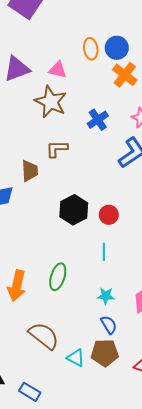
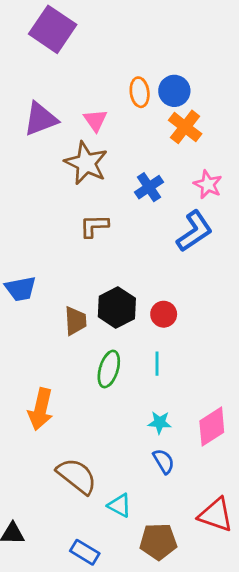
pink triangle: (58, 70) -> (95, 120), turned 42
brown trapezoid: (30, 171) -> (75, 321), moved
green ellipse: (58, 277) -> (109, 369), moved
brown pentagon: (105, 353) -> (158, 542), moved
blue rectangle: (30, 392) -> (85, 552), moved

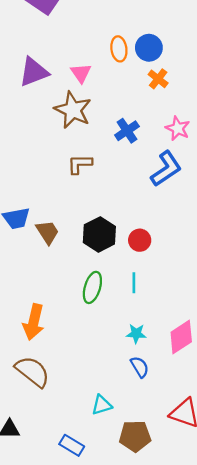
orange cross: (185, 127) -> (158, 79), size x0.7
brown trapezoid: (75, 321) -> (47, 232), moved, turned -30
brown semicircle: (77, 476) -> (32, 372), moved
cyan triangle: (120, 505) -> (102, 405), turned -45

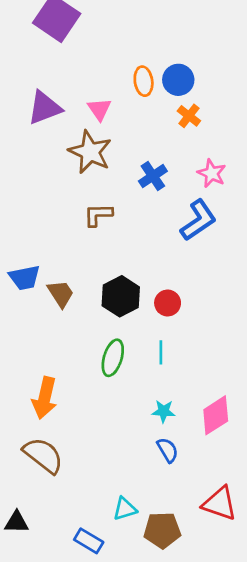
cyan triangle: (102, 405) -> (125, 509), moved

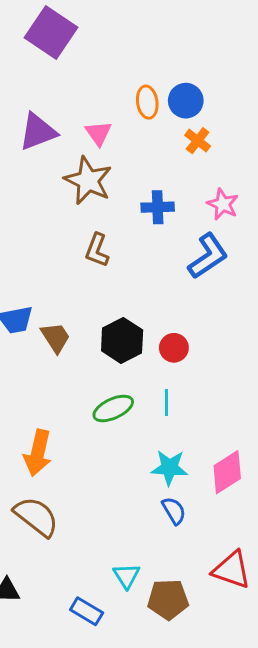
blue cross: (153, 176) -> (158, 207), turned 32
brown L-shape: (98, 215) -> (97, 250), turned -68
green ellipse: (113, 358) -> (113, 408), turned 48
cyan star: (164, 411) -> (169, 468), size x1.4
cyan triangle: (125, 509) -> (127, 576), turned -45

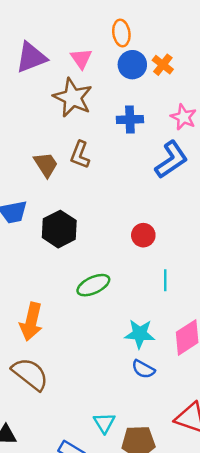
blue circle: (186, 101) -> (132, 65), moved
brown trapezoid: (56, 337) -> (46, 165), moved
black hexagon: (122, 340) -> (59, 229), moved
cyan line: (167, 403) -> (165, 280), moved
blue semicircle: (174, 511) -> (143, 369), turned 150

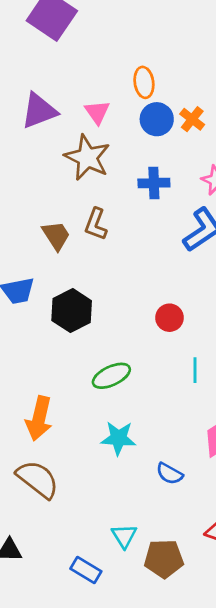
cyan star: (140, 334) -> (118, 438), moved

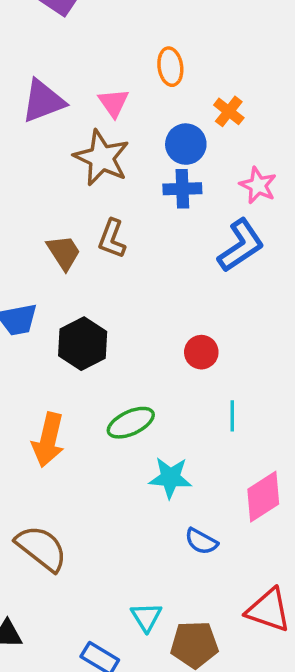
blue circle: (157, 119) -> (186, 144), moved
orange arrow: (39, 418) -> (48, 440), moved
cyan star: (118, 438) -> (170, 478), moved

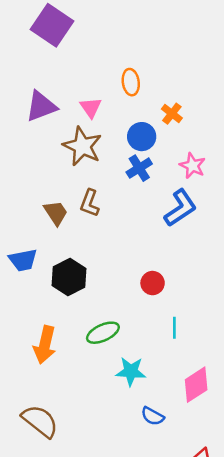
blue cross: (182, 189) -> (139, 168), turned -30

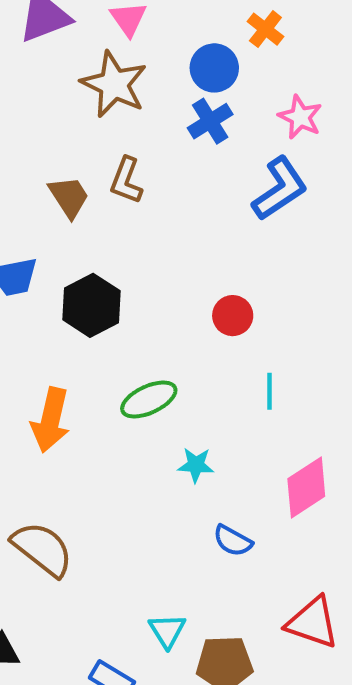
cyan star: (131, 371) -> (196, 465), size x0.7

